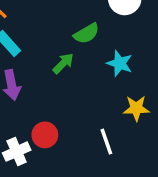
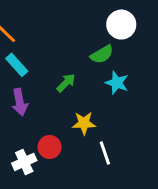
green semicircle: (86, 33) -> (102, 54), moved
yellow star: (136, 108) -> (84, 123), moved

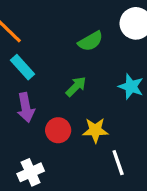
green semicircle: (102, 54) -> (91, 41), moved
red circle: (50, 147) -> (58, 130), moved

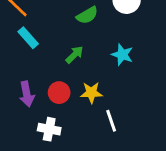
purple arrow: (26, 108) -> (27, 94), moved
white cross: (31, 172) -> (49, 129), moved, turned 35

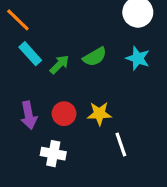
green semicircle: (87, 15) -> (95, 57), moved
green arrow: (75, 55) -> (59, 64), moved
cyan star: (122, 55) -> (138, 58), moved

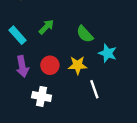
cyan rectangle: (30, 54) -> (18, 35), moved
green semicircle: (95, 57) -> (85, 34), moved, turned 78
cyan star: (138, 58) -> (108, 53), moved

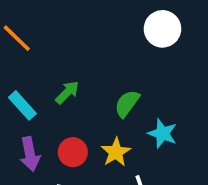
green semicircle: (85, 34) -> (127, 104), turned 78
yellow star: (78, 65) -> (116, 152), turned -30

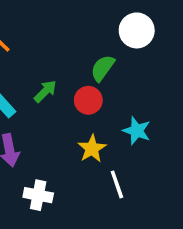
green semicircle: (127, 104) -> (103, 68), moved
red circle: (73, 152) -> (88, 100), moved

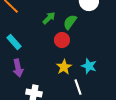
green arrow: (45, 91) -> (49, 18), moved
cyan star: (137, 131) -> (89, 66), moved

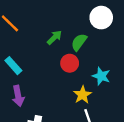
cyan star: (89, 66) -> (101, 76), moved
yellow star: (64, 67) -> (82, 95), moved

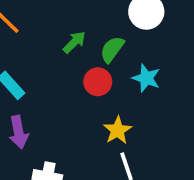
cyan star: (101, 76) -> (146, 78), moved

